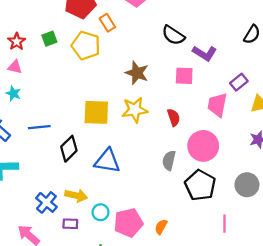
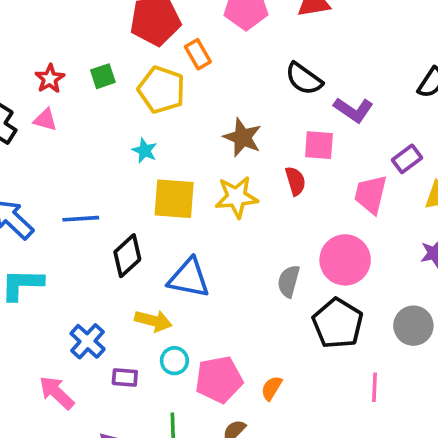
cyan star: (13, 93) -> (145, 151), moved
red semicircle: (174, 117) -> (295, 181), moved
yellow arrow: (76, 196) -> (153, 321), moved

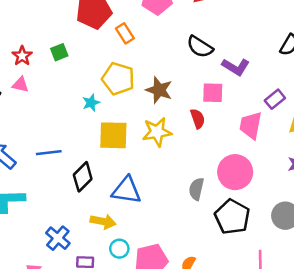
yellow pentagon: (162, 90) -> (118, 79), moved
cyan star: (145, 151) -> (91, 103), turned 30

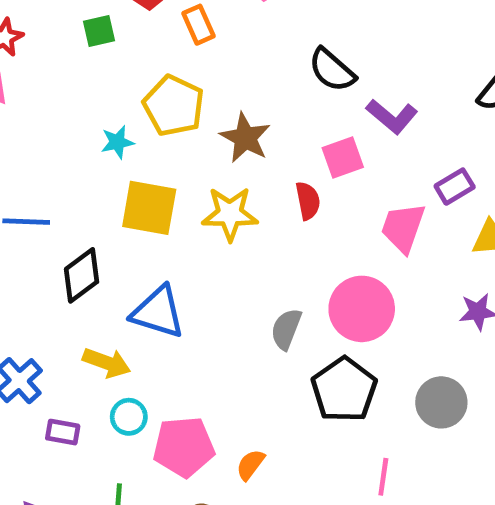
green square: (59, 52) -> (99, 31), moved
pink square: (213, 93) -> (343, 158), turned -30

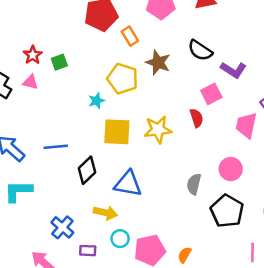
green square: (99, 31) -> (59, 62), moved
brown star: (245, 138) -> (158, 63), moved
pink circle: (362, 309) -> (231, 169), size x0.7

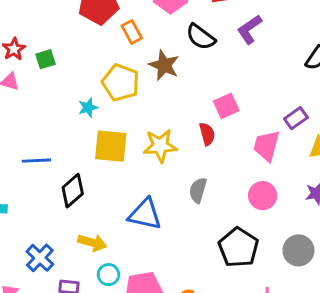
black semicircle: (200, 50) -> (201, 37), moved
purple L-shape: (233, 70) -> (250, 29), moved, turned 110
pink circle: (231, 169) -> (263, 196), moved
blue triangle: (128, 184) -> (145, 214), moved
gray semicircle: (194, 184) -> (198, 190), moved

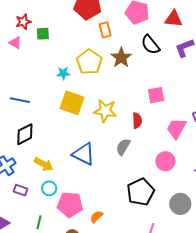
red semicircle: (207, 134) -> (137, 121), moved
black diamond: (73, 191) -> (25, 134), moved

